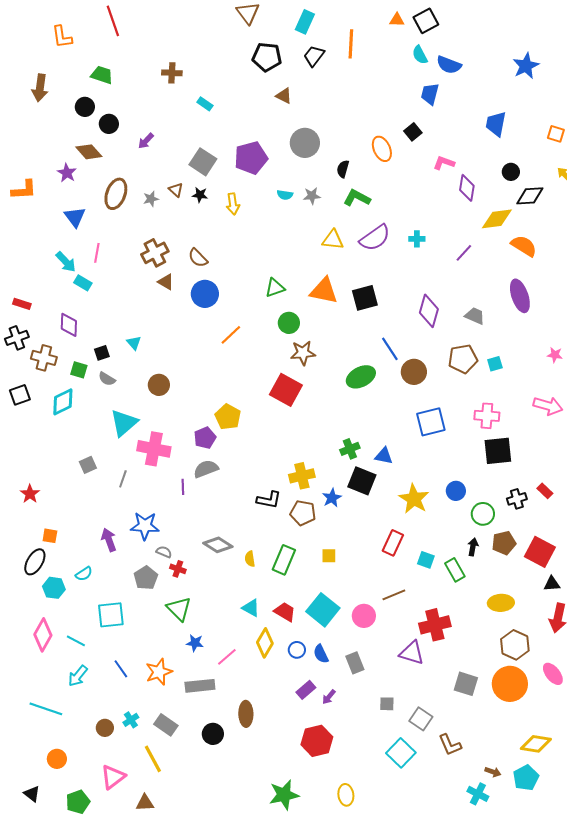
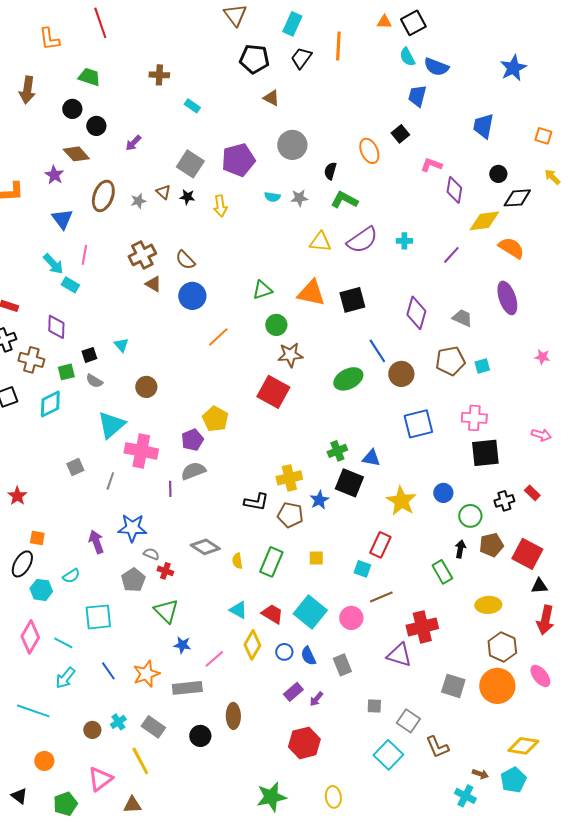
green square: (79, 370) -> (66, 372), turned -30
pink arrow: (548, 406) -> (541, 435), moved, size x0.7
cyan square: (426, 560) -> (362, 569), moved

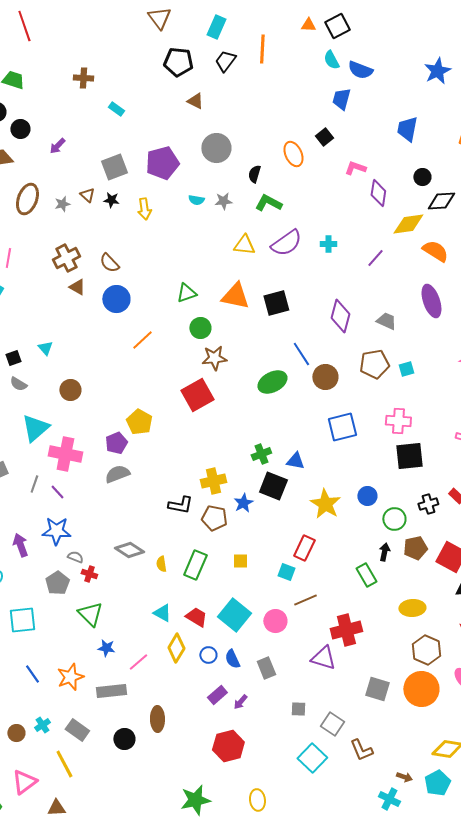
gray square: (190, 164) -> (114, 167), turned 36
red square: (273, 392) -> (197, 395), turned 32
purple line: (170, 489) -> (57, 492), moved, turned -42

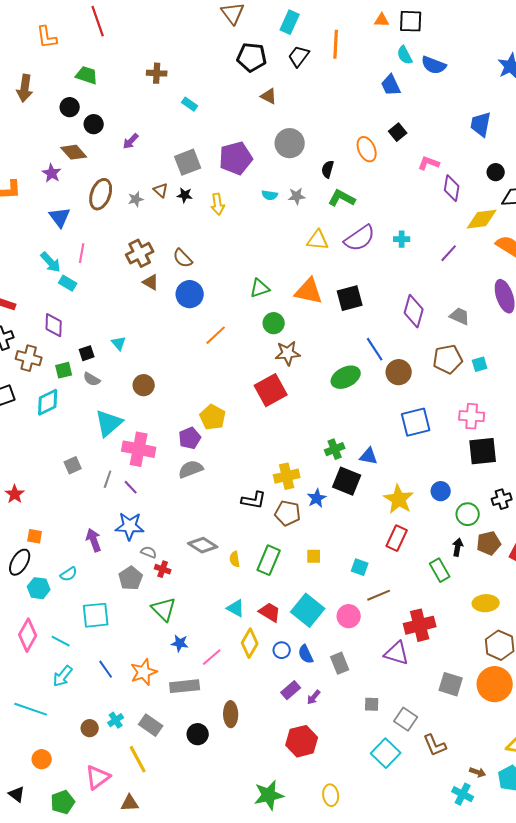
black square: (337, 26) -> (411, 21), turned 30
blue trapezoid: (341, 99) -> (391, 85), moved, turned -40
red rectangle: (304, 548) -> (397, 538), moved

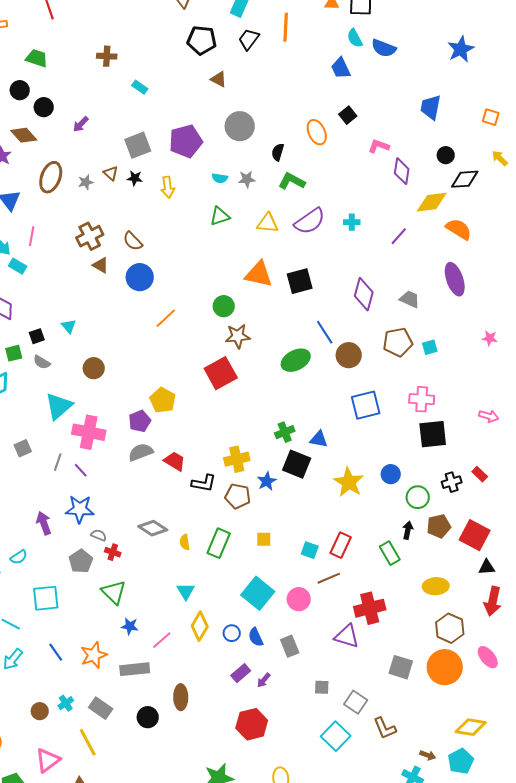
green triangle: (260, 288) -> (220, 216), moved
red rectangle: (397, 538) -> (341, 545), moved
cyan triangle: (236, 608) -> (186, 591), turned 30
red trapezoid: (270, 612) -> (175, 461), moved

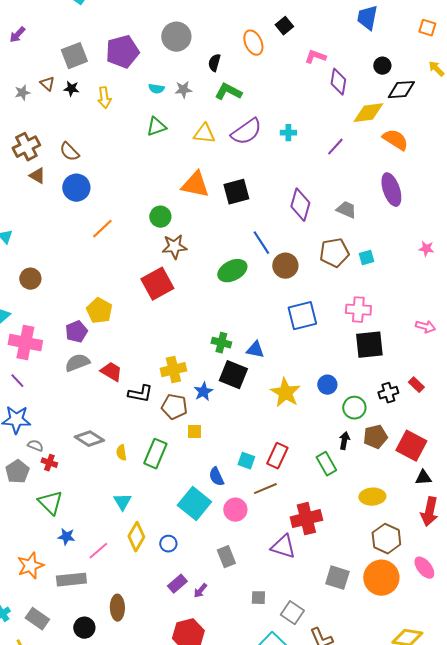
green cross: (285, 432) -> (221, 343), turned 36
yellow square: (264, 539) -> (194, 432), moved
blue semicircle: (256, 637) -> (216, 477), moved

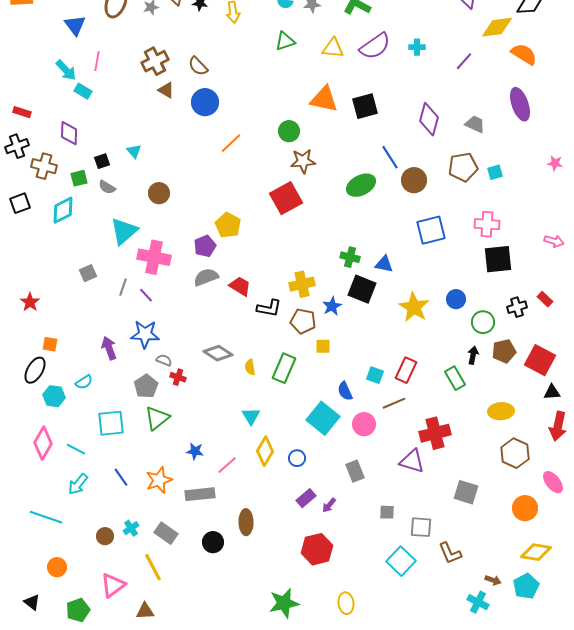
green triangle: (50, 503) -> (157, 418), moved, turned 36
orange circle: (381, 578) -> (525, 508), moved, size x0.7
gray square: (292, 613) -> (421, 527), turned -30

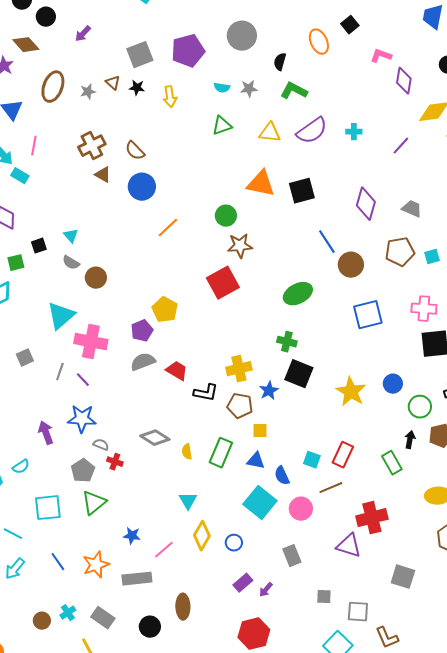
green ellipse: (361, 185) -> (298, 294), moved
gray semicircle: (107, 187) -> (71, 263), moved
blue triangle: (384, 264) -> (256, 461), moved

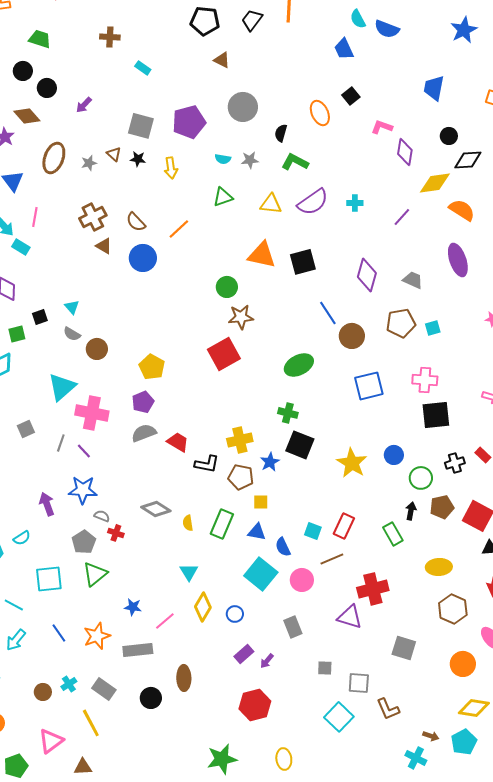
gray square: (140, 55) -> (141, 126), turned 36
orange line: (168, 228) -> (179, 229), moved
yellow pentagon: (165, 310) -> (152, 367), moved

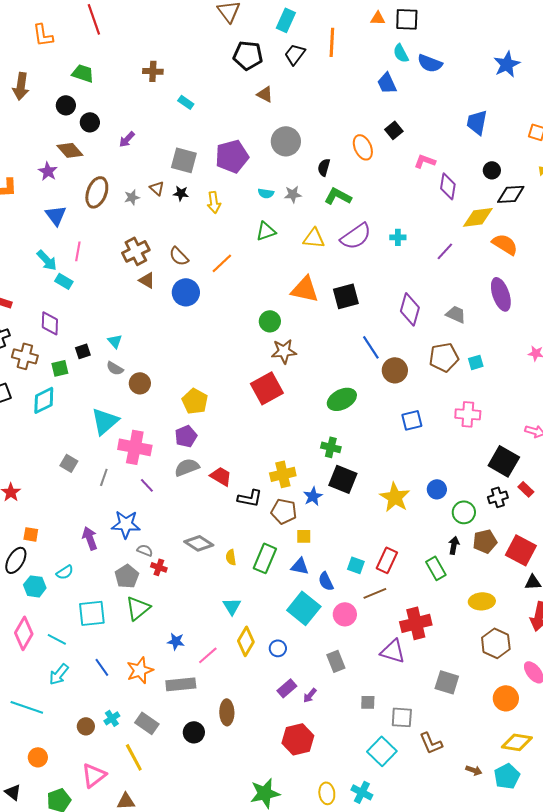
blue square: (369, 386) -> (412, 420), size x0.7
black square: (436, 415) -> (504, 461), moved, turned 36
gray square: (26, 429) -> (69, 463), turned -36
purple line: (84, 451) -> (147, 485), moved
cyan cross: (416, 758) -> (362, 792), moved

